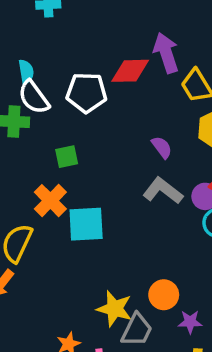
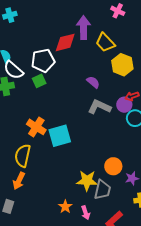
purple arrow: (166, 53) -> (84, 28), turned 30
green square: (67, 157) -> (39, 81), moved

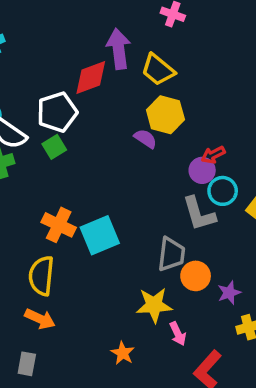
yellow hexagon: (122, 65) -> (165, 115), moved
gray L-shape: (99, 107) -> (199, 214), moved, turned -125
orange arrow: (19, 181) -> (40, 319), turned -84
gray trapezoid: (102, 190) -> (171, 254), moved
pink arrow: (86, 213) -> (178, 334), moved

